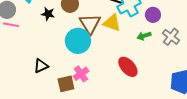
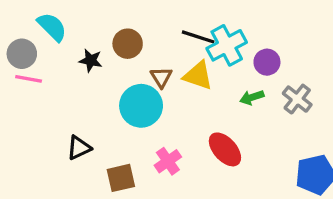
brown triangle: (90, 24) -> (161, 77), size x0.6
pink cross: (81, 74) -> (168, 161), moved

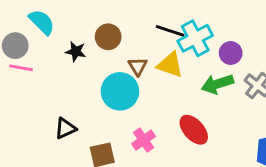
green arrow: (252, 97) -> (217, 84), size x1.5

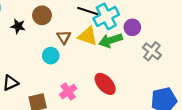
green arrow: (217, 84) -> (111, 40), moved
cyan circle: (120, 91) -> (51, 56), size x0.6

